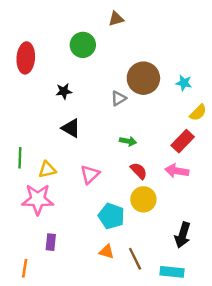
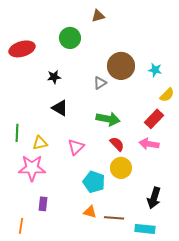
red ellipse: (26, 58) -> (22, 49), turned 70
green arrow: (128, 141) -> (108, 119), size x1.6
brown line: (135, 259) -> (114, 218), turned -60

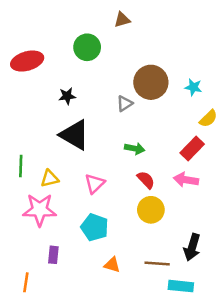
black triangle: (60, 108) -> (75, 135), size x1.5
green arrow: (108, 119) -> (135, 149), size x0.7
cyan pentagon: (94, 182) -> (95, 227), moved
brown line: (114, 218) -> (157, 264), moved

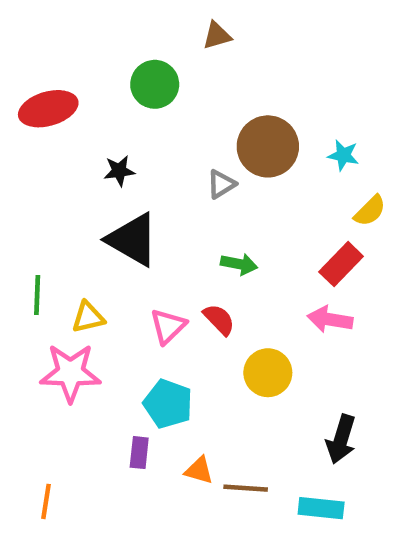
red semicircle: (146, 180) -> (219, 319), moved
purple rectangle: (53, 255) -> (139, 453), moved
brown line: (157, 264) -> (246, 488), moved

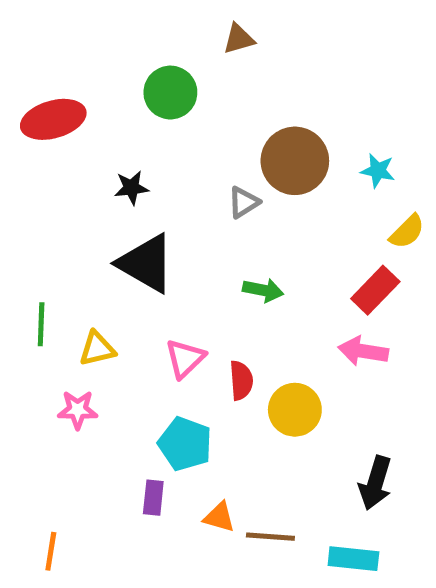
red semicircle: (219, 319) -> (241, 380), moved, turned 40
pink star: (70, 373) -> (78, 410), size x0.6

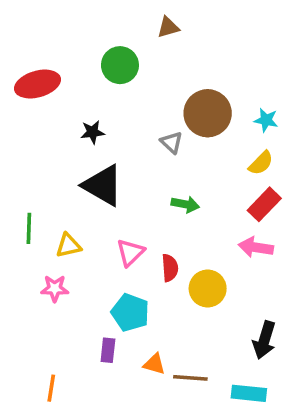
gray triangle: (244, 202) -> (172, 142), turned -45
yellow semicircle: (407, 232) -> (261, 163), moved
orange line: (51, 551) -> (51, 388), moved

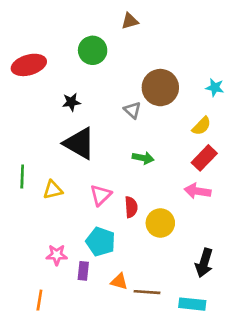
cyan star: (266, 120) -> (215, 88), moved
pink star: (55, 288) -> (57, 255), moved

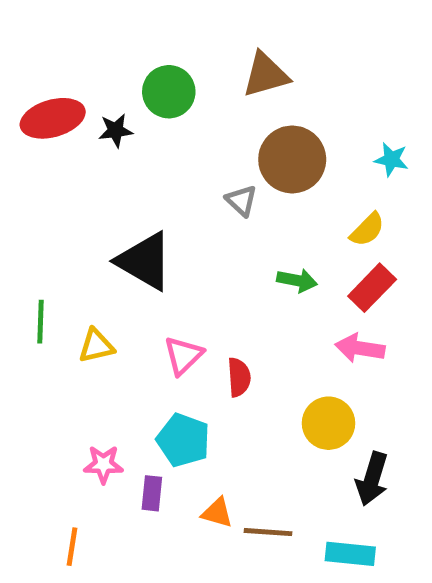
brown triangle: (130, 21) -> (266, 75), moved, size x1.5
black star: (71, 102) -> (116, 130), moved
green arrow: (143, 158) -> (297, 280), moved
yellow circle: (160, 223) -> (328, 423), moved

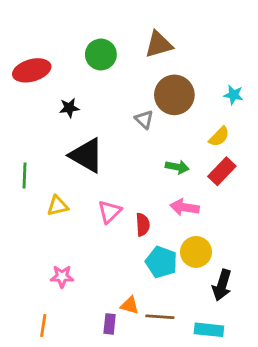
black star: (116, 130) -> (69, 108), moved
green line: (41, 322) -> (25, 176), moved
pink arrow: (360, 348) -> (184, 207), moved
cyan pentagon: (183, 440) -> (161, 262), moved
purple rectangle: (152, 493) -> (110, 324), moved

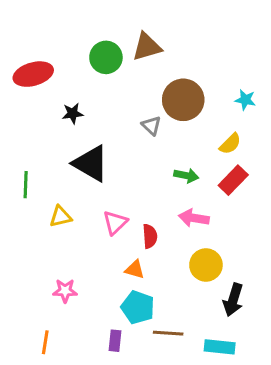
brown triangle: (159, 44) -> (147, 47), moved
cyan pentagon: (161, 262) -> (138, 307), moved
orange triangle: (130, 305) -> (135, 270), moved

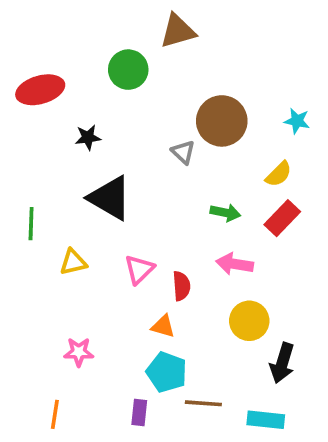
brown triangle: (147, 47) -> (178, 31), moved

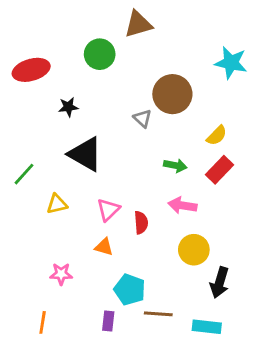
cyan star: (297, 121) -> (231, 63), moved, size x1.6
green line: (31, 224) -> (24, 174), turned 40
orange triangle: (163, 326) -> (104, 247), moved

